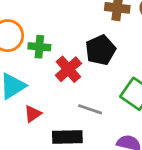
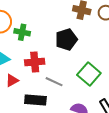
red cross: (68, 69) -> (35, 62), moved, turned 30

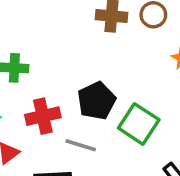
black pentagon: (66, 39) -> (97, 101), moved

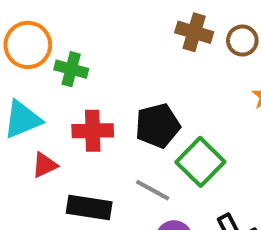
gray line: (81, 145) -> (153, 190), moved

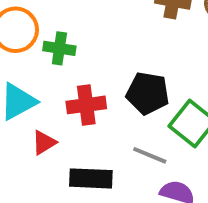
black pentagon: (158, 126) -> (148, 93), turned 30

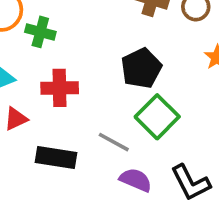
black pentagon: (148, 93) -> (141, 68), moved, turned 30

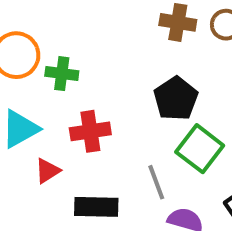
gray line: (114, 142) -> (156, 182), turned 48

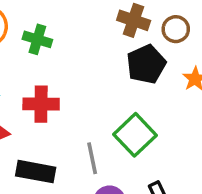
green cross: (62, 74) -> (37, 39), moved
black pentagon: (176, 99) -> (146, 64), moved

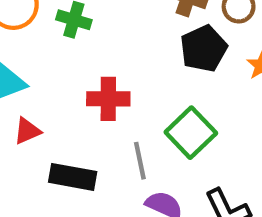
red cross: (41, 104) -> (108, 99), moved

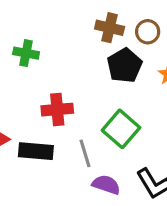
black rectangle: (73, 177) -> (36, 151), moved

